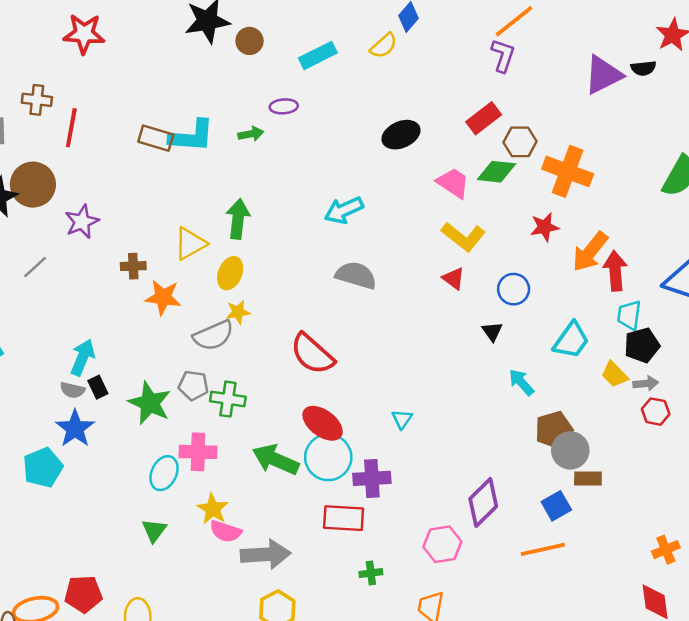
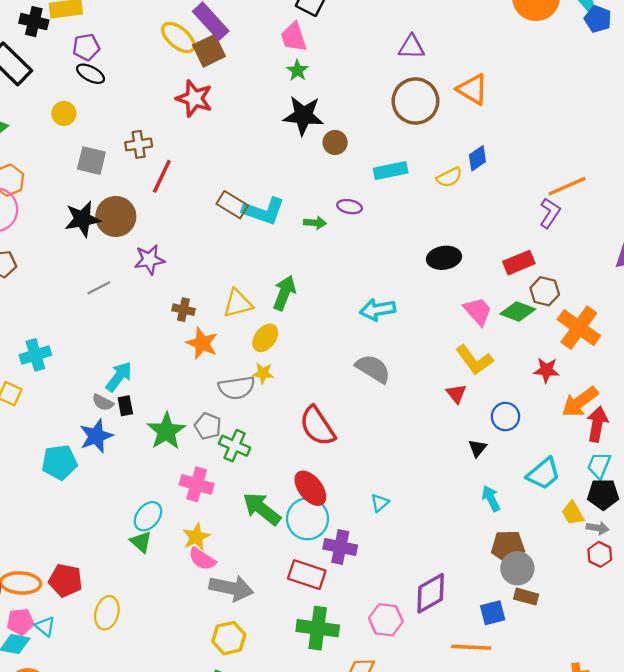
brown cross: (37, 100) -> (139, 144), turned -30
cyan ellipse: (164, 473) -> (148, 516), moved
green triangle: (154, 530) -> (141, 542), turned -40
green cross: (371, 573) -> (318, 628), size x2.0

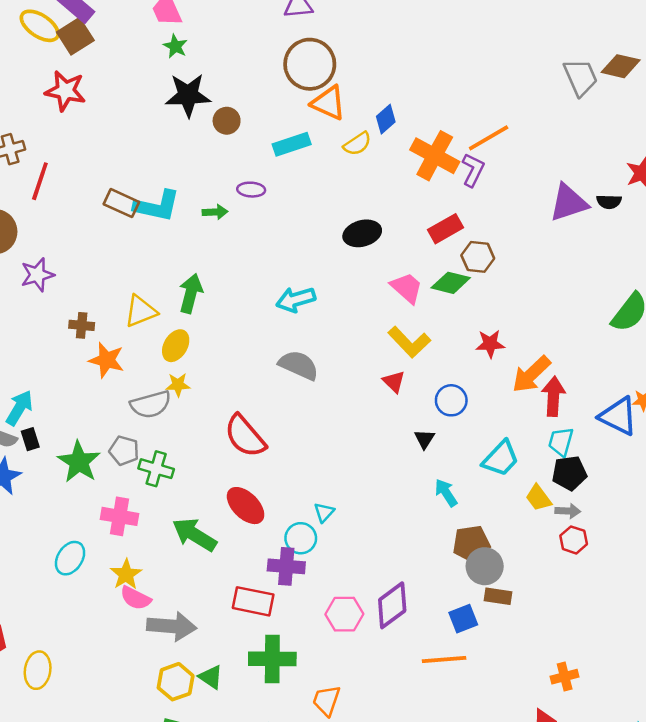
orange triangle: (473, 89) -> (328, 103), moved
orange cross: (579, 328) -> (435, 156), moved
cyan circle: (308, 519) -> (301, 538), moved, size x0.7
green triangle: (141, 542) -> (211, 677), moved
pink hexagon: (386, 620) -> (344, 614), moved

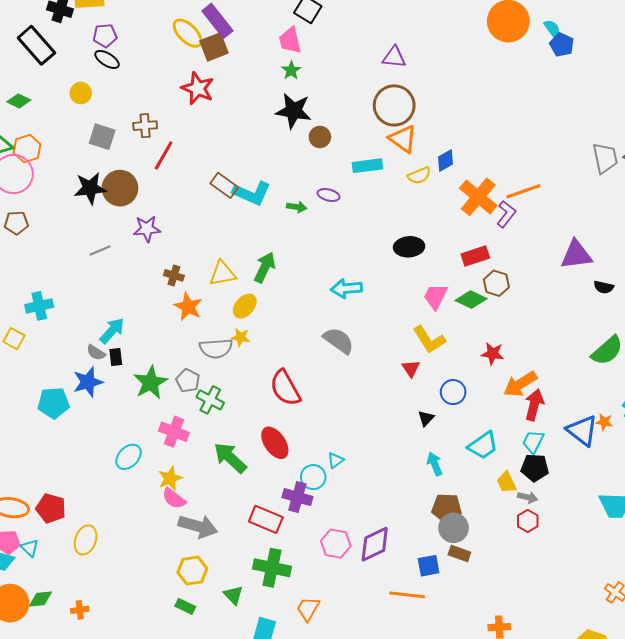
black semicircle: (609, 202) -> (604, 287), moved
pink trapezoid: (407, 288) -> (436, 297), turned -116
green triangle: (211, 677) -> (233, 595), moved

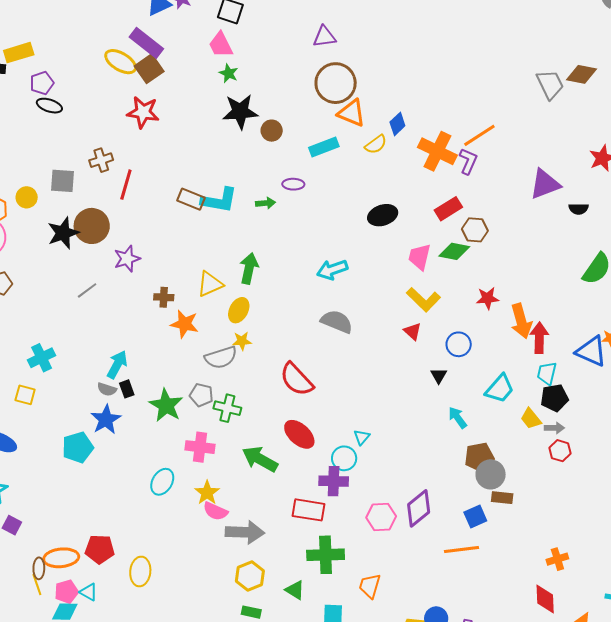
yellow circle: (81, 93) -> (27, 197), moved
orange arrow: (520, 384) -> (521, 321), turned -60

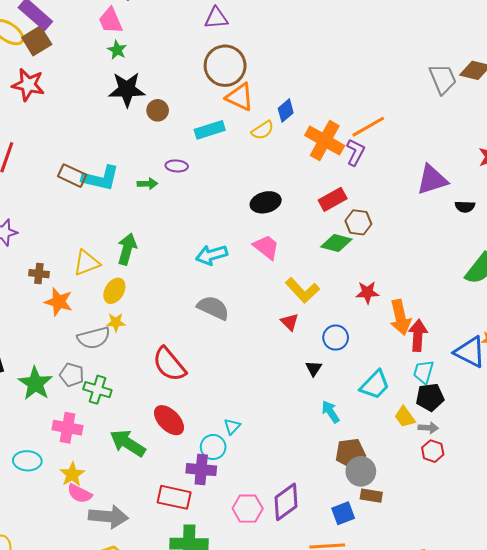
pink trapezoid: (420, 257) -> (266, 247), moved, turned 112
cyan ellipse: (162, 482) -> (27, 461), turned 60

